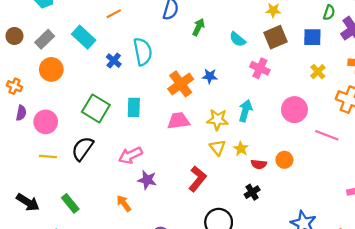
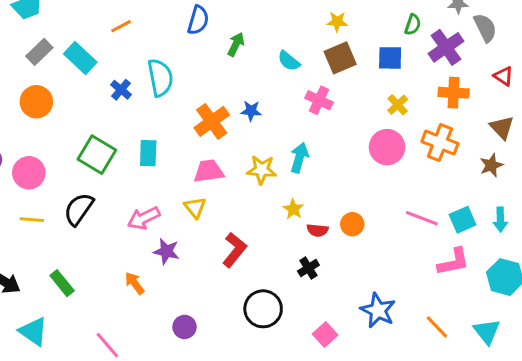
gray rectangle: (45, 39) -> (39, 52), moved
pink circle: (294, 110) -> (387, 147), moved
pink line: (327, 135) -> (422, 218), moved
yellow triangle: (217, 148) -> (195, 208), moved

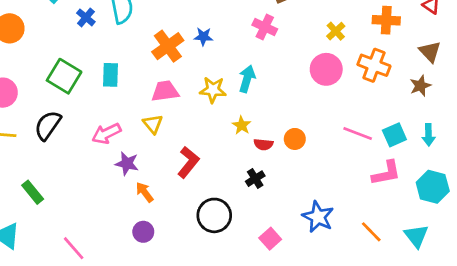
orange arrow: (135, 283) -> (145, 192), moved

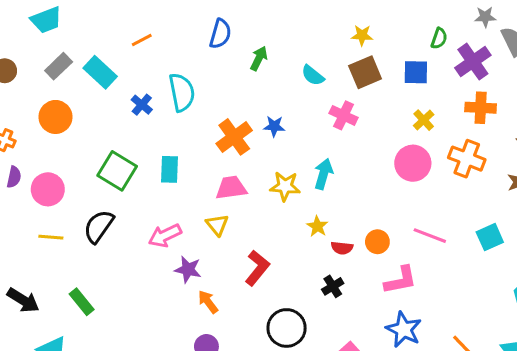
pink line: (358, 134) -> (430, 236), moved
pink L-shape: (386, 173) -> (401, 280), moved

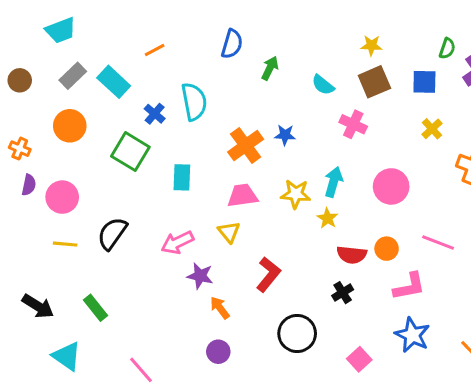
pink circle: (413, 163) -> (391, 186), moved
green square: (117, 171) -> (130, 152), moved
yellow star: (317, 226) -> (327, 218), moved
red semicircle: (342, 248) -> (352, 255), size x1.4

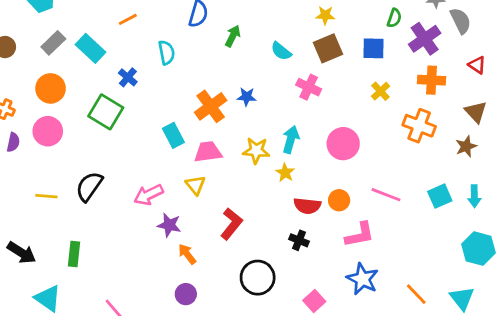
cyan semicircle: (194, 102) -> (166, 53), moved, size x0.7
cyan rectangle: (182, 177) -> (173, 135), moved, turned -30
pink circle: (62, 197) -> (48, 131), moved
black cross: (343, 293) -> (299, 240), turned -36
green rectangle: (96, 308) -> (74, 254), turned 45

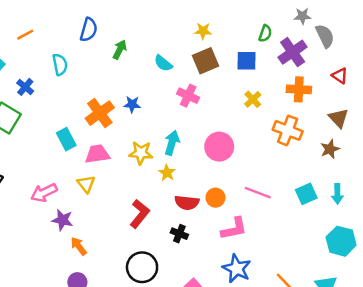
red L-shape: (231, 224) -> (140, 214), moved

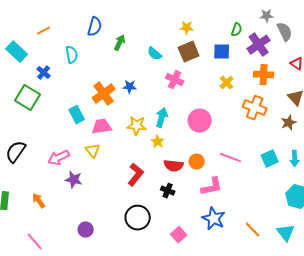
orange arrow: (79, 246) -> (39, 201), moved

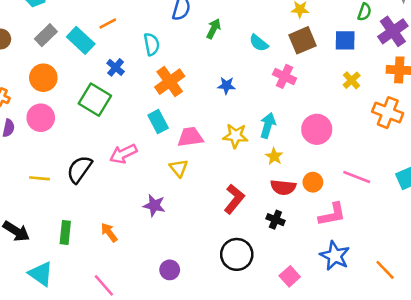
orange line: (44, 31) -> (108, 24), moved
orange cross: (104, 94) -> (170, 82), moved
yellow star: (158, 142) -> (274, 156), moved
pink arrow: (59, 158) -> (123, 154), moved

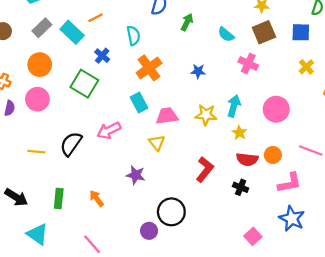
black circle: (237, 254) -> (171, 212), moved

